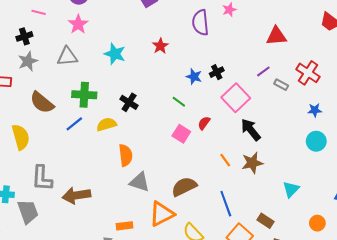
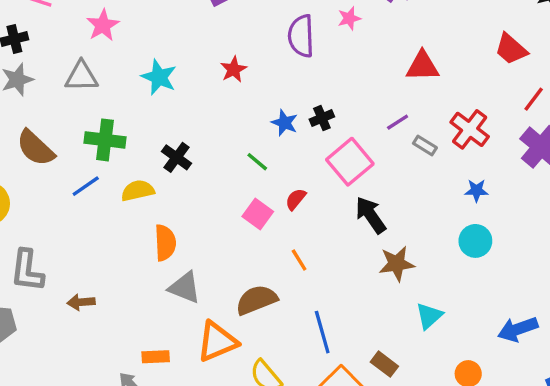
orange line: (225, 160) -> (299, 260), moved
brown star: (252, 163) -> (397, 264), moved
brown arrow: (76, 195) -> (81, 302), size x0.6

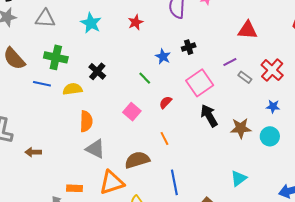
black cross: (322, 118) -> (189, 47), moved
blue line: (86, 186) -> (42, 84), turned 42
pink square: (258, 214) -> (132, 112), moved
brown star: (397, 264) -> (241, 128), moved

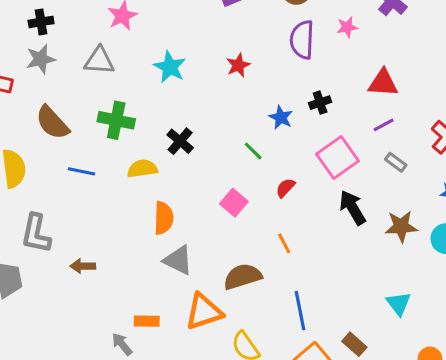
red triangle: (248, 30) -> (383, 83), moved
gray rectangle: (245, 77) -> (396, 162), moved
blue line: (42, 84) -> (82, 171), moved
cyan triangle: (239, 178) -> (399, 304), turned -30

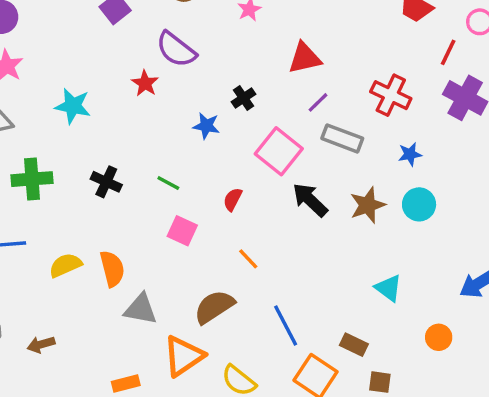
purple semicircle: (302, 40) -> (176, 49), moved, turned -39
green line: (253, 151) -> (168, 183), moved
gray rectangle: (396, 162) -> (342, 138), size x1.6
yellow semicircle: (142, 169) -> (65, 265), moved

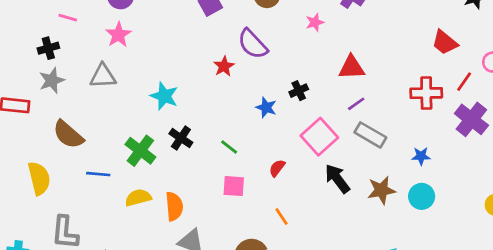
red cross: (391, 95) -> (426, 93), moved, turned -36
cyan star: (73, 106) -> (164, 96), moved
green cross: (32, 179) -> (140, 151), moved, turned 32
pink square: (182, 231) -> (234, 186), turned -30

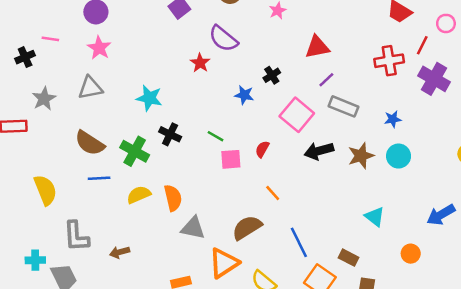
black cross: (48, 48) -> (25, 57), moved
brown semicircle: (68, 135) -> (90, 143), moved
black arrow: (337, 179) -> (319, 151), turned -60
pink square: (234, 186) -> (231, 159), moved

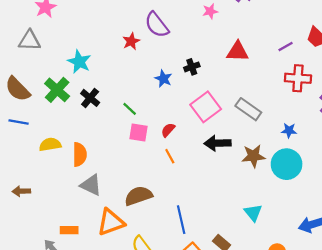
purple line: (326, 80) -> (286, 46), moved
green cross: (135, 151) -> (57, 90), moved
cyan circle: (399, 156) -> (287, 164), size x1.4
orange line: (273, 193) -> (170, 156), moved

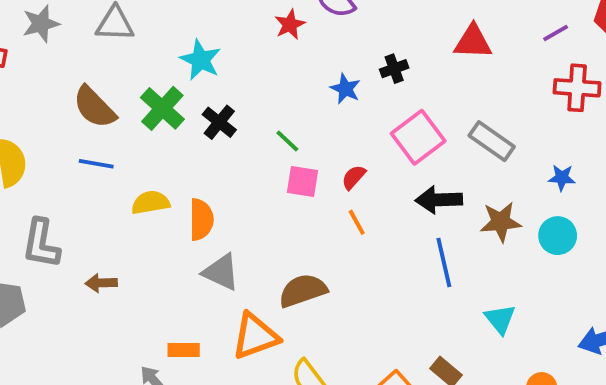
cyan circle: (287, 164) -> (558, 236), size x0.7
blue line: (181, 220) -> (444, 263), moved

